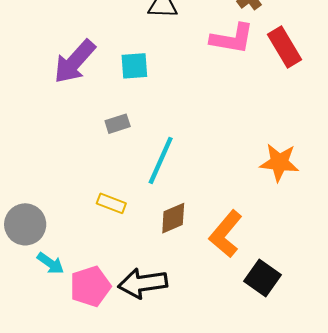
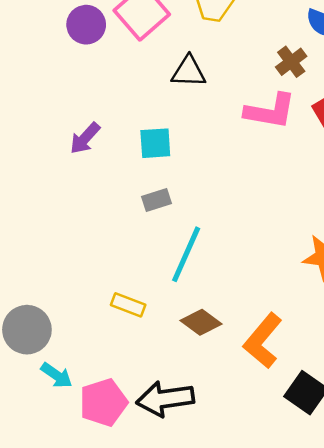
purple arrow: (75, 62) -> (85, 138), size x0.6
gray rectangle: (118, 124) -> (157, 200), moved
brown diamond: (173, 218) -> (201, 322), turned 60

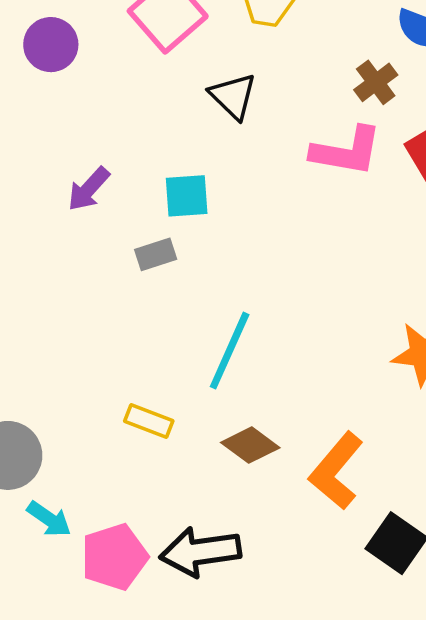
purple circle: (86, 25) -> (51, 45), moved
black triangle: (189, 72) -> (233, 96), turned 42
gray rectangle: (157, 200) -> (156, 254), moved

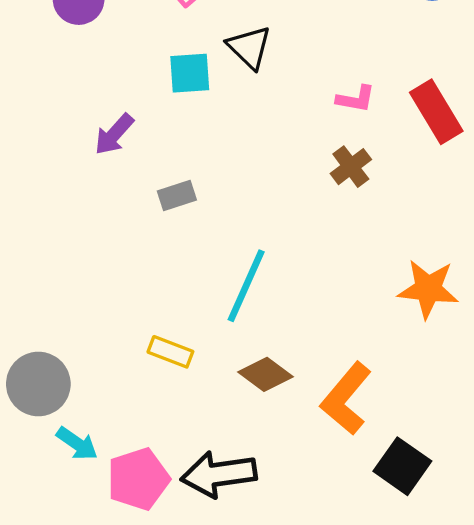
brown cross: (376, 82) -> (351, 167), moved
pink L-shape: (346, 151) -> (356, 99), size x0.6
cyan square: (187, 196) -> (190, 73), moved

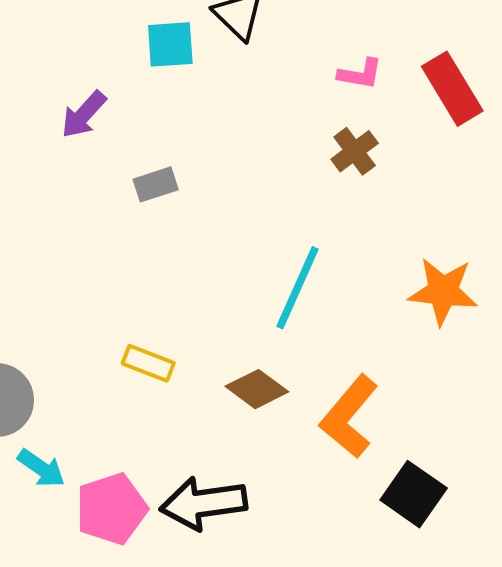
cyan line: (246, 286) -> (297, 288), moved

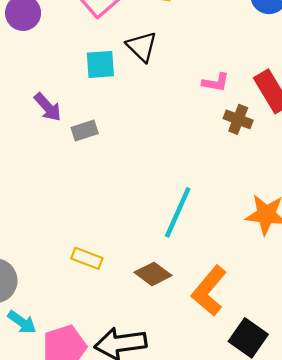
purple arrow: (84, 114) -> (48, 107), turned -84
brown cross: (355, 151) -> (238, 119), moved, turned -32
gray rectangle: (156, 184) -> (85, 131), moved

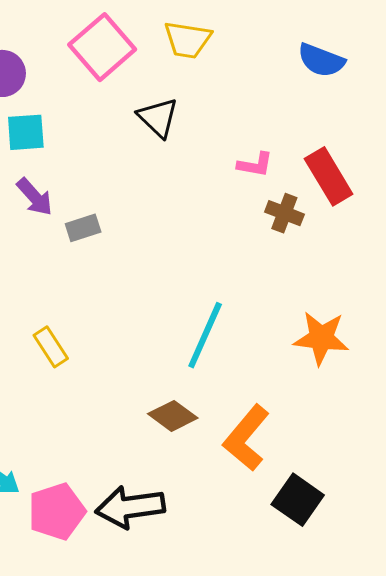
cyan square: (100, 64) -> (26, 132), moved
yellow rectangle: (87, 258) -> (51, 347), moved, turned 36

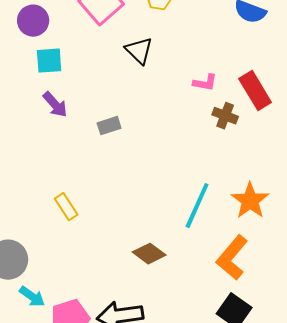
gray rectangle: (83, 228) -> (109, 126), moved
cyan line: (205, 335) -> (197, 206), moved
orange star: (321, 338) -> (250, 201), turned 30
orange L-shape: (246, 438) -> (232, 258), moved

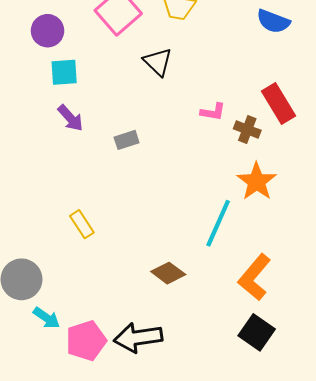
pink L-shape: (205, 83) -> (213, 112), moved
orange star: (250, 201) -> (257, 182), moved

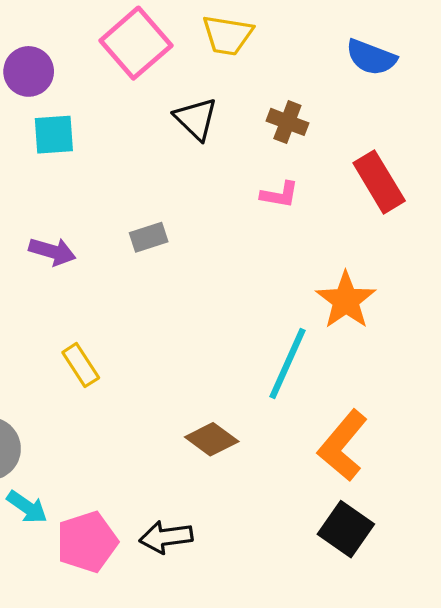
purple arrow: (70, 118) -> (52, 251), moved, turned -32
brown cross: (247, 130) -> (287, 122), moved
black arrow: (138, 338) -> (166, 537), size x0.7

